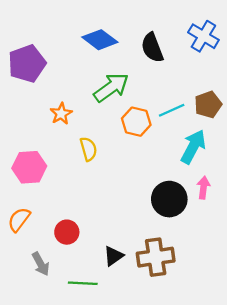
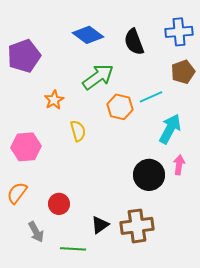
blue cross: (203, 36) -> (179, 32), turned -36
brown pentagon: (208, 105) -> (183, 72), moved

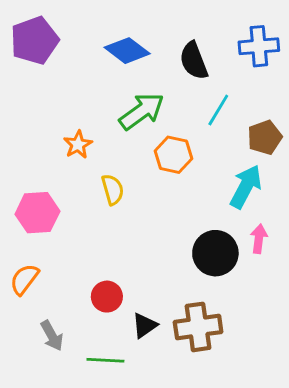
purple pentagon: (24, 56) -> (35, 40), moved
brown pentagon: (183, 72) -> (265, 137), moved
cyan line: (151, 97) -> (218, 110), moved, turned -35
red circle: (59, 204) -> (107, 297), moved

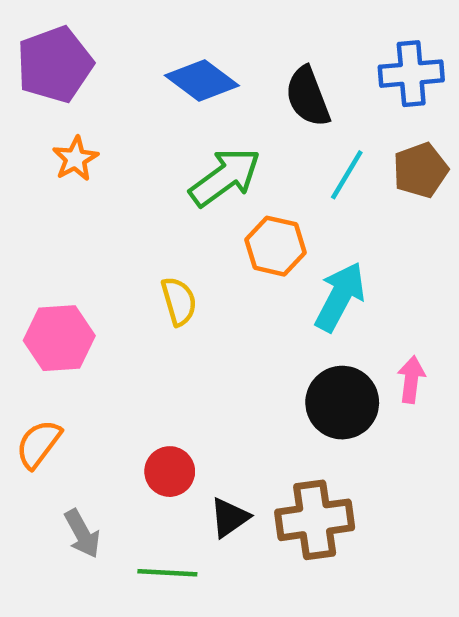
brown pentagon: (265, 137) -> (420, 170), moved
orange star: (78, 145) -> (75, 159), moved
cyan arrow: (246, 187) -> (340, 297), moved

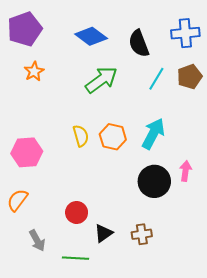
orange hexagon: (276, 246) -> (113, 137), moved
brown cross: (315, 520) -> (142, 234), size x0.6

